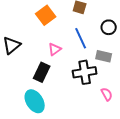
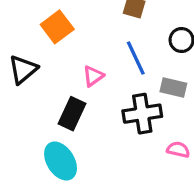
orange square: (46, 15) -> (57, 27), moved
pink semicircle: (107, 94) -> (178, 150), turned -48

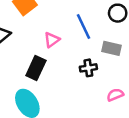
black cross: (142, 114) -> (88, 68), size x0.6
pink semicircle: (178, 150) -> (115, 95), turned -35

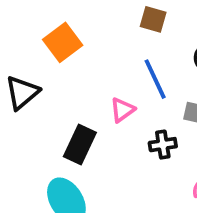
pink triangle: (52, 40) -> (122, 110), moved

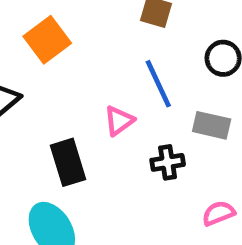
black rectangle: (80, 145) -> (68, 162), turned -42

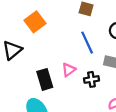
pink triangle: (119, 121) -> (69, 70), moved

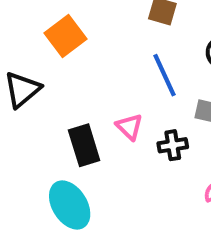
pink triangle: (69, 70) -> (129, 127), turned -40

